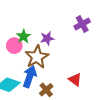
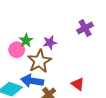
blue arrow: (30, 76) -> (32, 81), turned -100

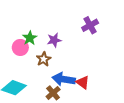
brown star: (39, 61) -> (44, 59), size x0.6
blue arrow: (32, 81) -> (64, 79), moved

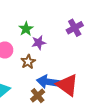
green star: (30, 38) -> (26, 29), moved
red triangle: (83, 82) -> (67, 85), size x1.6

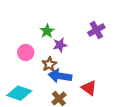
blue arrow: (48, 82) -> (60, 76), moved
red triangle: (67, 85) -> (89, 88), size x0.7

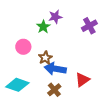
purple star: (60, 45) -> (55, 17), moved
red triangle: (89, 88) -> (82, 80), turned 49

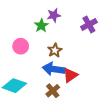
brown star: (45, 58) -> (55, 50), moved
red triangle: (82, 80) -> (70, 75), moved

